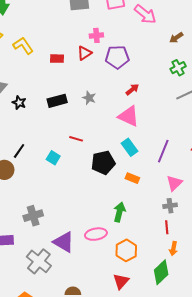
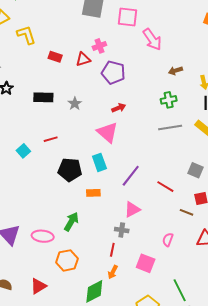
pink cross: (96, 35) -> (99, 46), turned -32
red line: (76, 139) -> (51, 139), turned -48
orange rectangle: (132, 178) -> (93, 193), turned -40
red triangle: (121, 281) -> (38, 286), moved

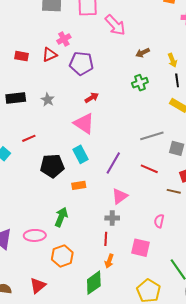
gray line: (170, 128) -> (152, 136), moved

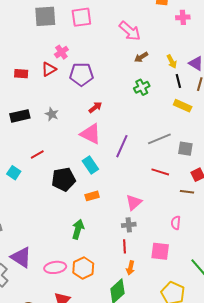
pink arrow: (115, 25) -> (130, 31), moved
purple line: (113, 163) -> (122, 146), moved
pink ellipse: (35, 235) -> (55, 267), moved

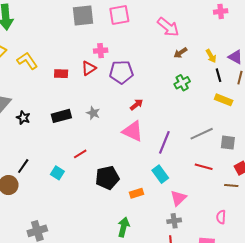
pink cross: (61, 52) -> (101, 51), turned 32
cyan rectangle: (90, 165) -> (160, 174), moved

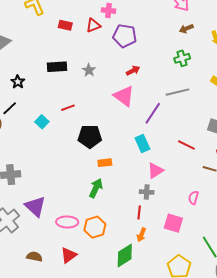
black star: (23, 118) -> (18, 82), moved
gray line: (202, 134) -> (177, 92), moved
orange rectangle: (136, 193) -> (105, 163), moved

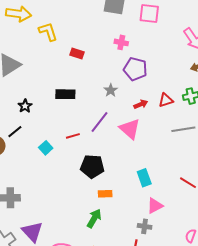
red triangle: (93, 25) -> (166, 100), moved
gray star: (89, 70) -> (111, 90), moved
purple line: (153, 113) -> (99, 122), moved

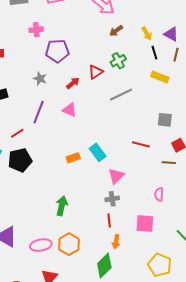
pink triangle: (130, 129) -> (70, 110), size x0.7
black pentagon: (92, 166) -> (20, 160), moved
orange rectangle: (105, 194) -> (73, 158), moved

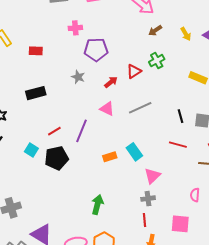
black line: (154, 53) -> (180, 116), moved
gray line: (121, 95) -> (140, 108), moved
purple line: (39, 112) -> (82, 131), moved

